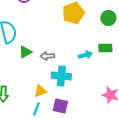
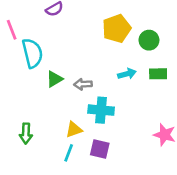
green circle: (108, 18) -> (149, 40), moved
cyan arrow: (85, 55) -> (127, 74), moved

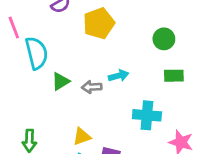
yellow pentagon: (117, 28) -> (99, 23), moved
cyan arrow: (127, 74) -> (119, 76), moved
cyan cross: (101, 110) -> (147, 115), moved

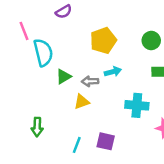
yellow pentagon: (99, 23) -> (103, 40), moved
yellow triangle: (82, 137) -> (82, 102), moved

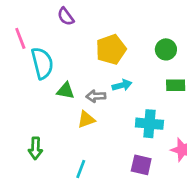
purple semicircle: (64, 12) -> (66, 16), turned 84
green triangle: (64, 77) -> (66, 91), turned 42
purple square: (106, 141) -> (141, 165), moved

